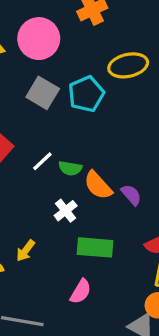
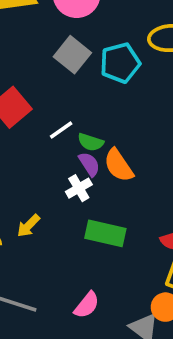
purple semicircle: (131, 195) -> (89, 164), moved
pink semicircle: (81, 291) -> (87, 305), moved

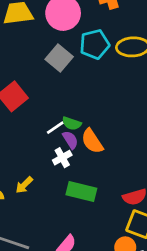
cyan pentagon: (120, 63) -> (95, 44), moved
white line: (61, 130) -> (55, 128), moved

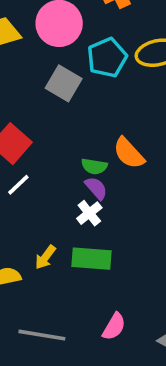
white line: (55, 128) -> (18, 185), moved
orange semicircle: (92, 141) -> (129, 153), moved
green rectangle: (81, 192) -> (92, 259), moved

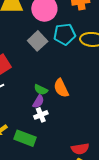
purple semicircle: (96, 188) -> (38, 102), turned 56
white cross: (89, 213) -> (41, 115), moved

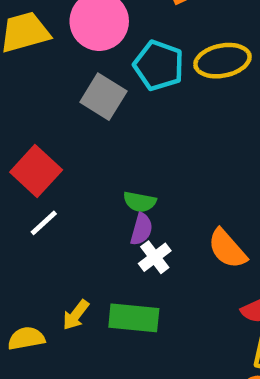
cyan pentagon: (65, 34) -> (159, 65), turned -30
orange semicircle: (61, 88) -> (227, 249), moved

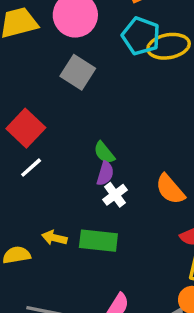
cyan pentagon: (159, 65) -> (141, 36), moved
green semicircle: (140, 202) -> (104, 153), turned 40
yellow arrow: (76, 315) -> (54, 238), turned 65

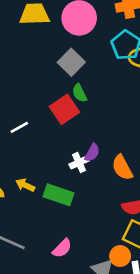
red square: (26, 128) -> (64, 109), moved
green semicircle: (104, 153) -> (80, 93), moved
purple semicircle: (105, 173) -> (92, 153), moved

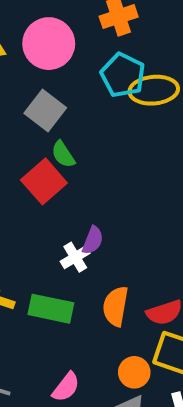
orange semicircle: (122, 168) -> (116, 306), moved, turned 45
orange circle: (120, 256) -> (134, 372), moved

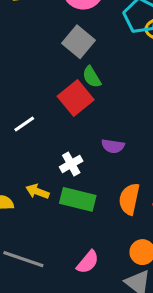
purple semicircle: (93, 240) -> (113, 146), turned 75
white cross: (75, 257) -> (71, 164), moved

